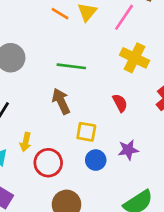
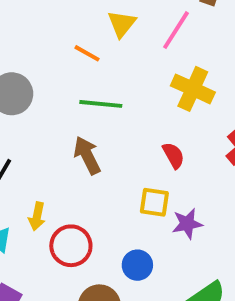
orange line: (60, 14) -> (87, 53), moved
yellow square: (86, 132) -> (154, 202), moved
blue circle: (96, 160) -> (137, 265), moved

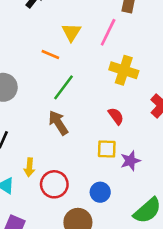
green line: (101, 104) -> (63, 87), turned -52

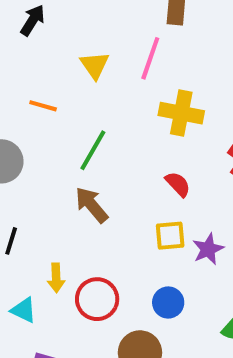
orange line: (50, 55) -> (43, 106), moved

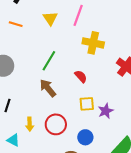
orange line: (43, 106) -> (16, 24), moved
red semicircle: (178, 184) -> (81, 76), moved
red circle: (97, 299) -> (56, 124), moved

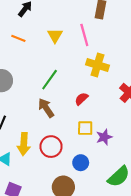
pink line: (78, 15) -> (84, 35), turned -40
red semicircle: (81, 76) -> (81, 99), turned -96
yellow arrow: (30, 124) -> (24, 144), size x1.5

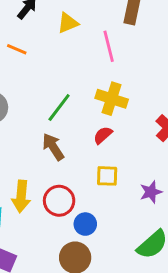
yellow triangle: (55, 36) -> (68, 23), moved, turned 35
yellow cross: (97, 65) -> (112, 99), moved
purple star: (104, 137) -> (151, 192), moved
blue circle: (81, 163) -> (85, 224), moved

